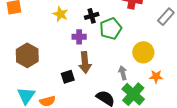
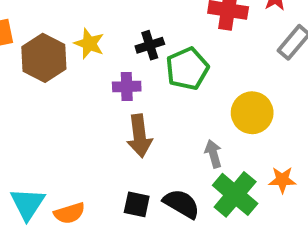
brown hexagon: (27, 55) -> (44, 58), moved
black square: (68, 77) -> (137, 204), moved, turned 32
orange star: (156, 77) -> (282, 180), moved

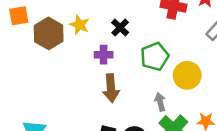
black cross: (150, 45) -> (120, 27), turned -30
green pentagon: (187, 69) -> (155, 57), moved

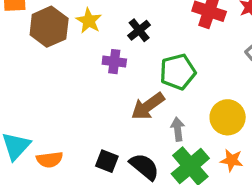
yellow circle: (187, 75) -> (228, 117), moved
brown arrow: (111, 88) -> (148, 106), moved, turned 52

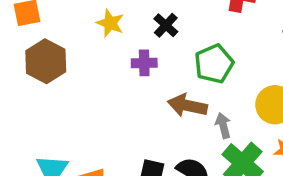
brown hexagon: (49, 27) -> (46, 61), moved
brown arrow: (148, 106) -> (187, 106), turned 56

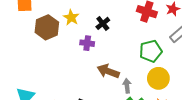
brown hexagon: (46, 61) -> (47, 27), moved
green pentagon: (214, 64) -> (151, 51), moved

